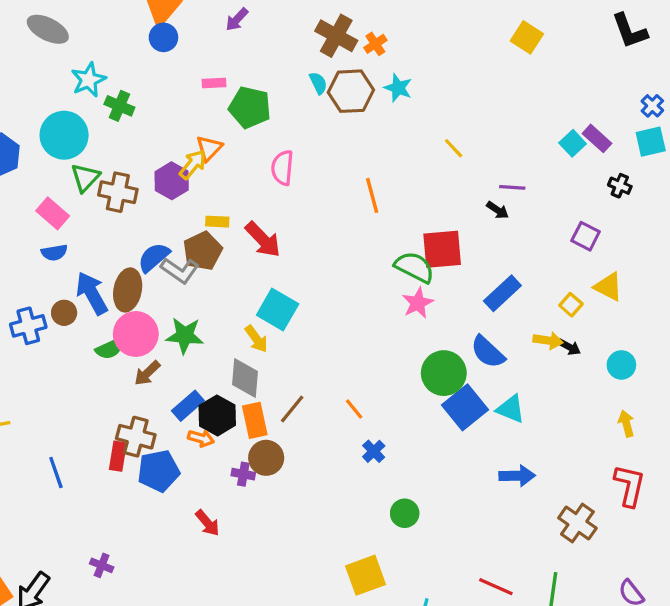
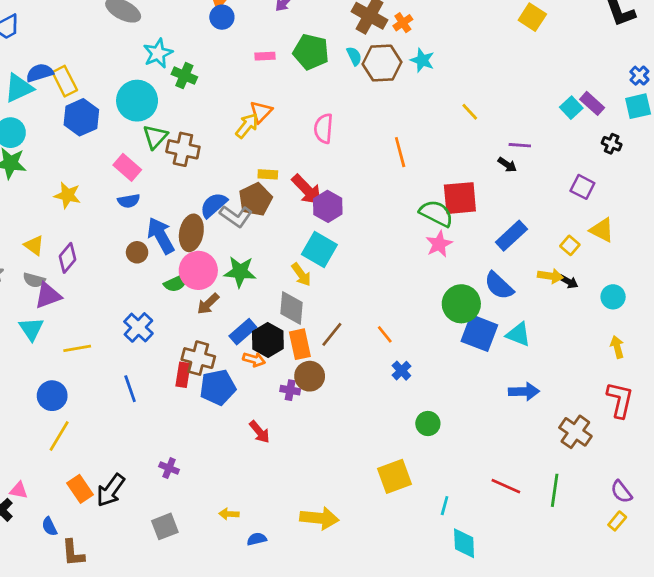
green pentagon: (250, 107) -> (311, 52), moved
purple hexagon: (172, 181) -> (328, 206), moved
blue cross: (28, 326) -> (138, 327), moved, turned -32
blue square: (465, 407) -> (479, 333), turned -30

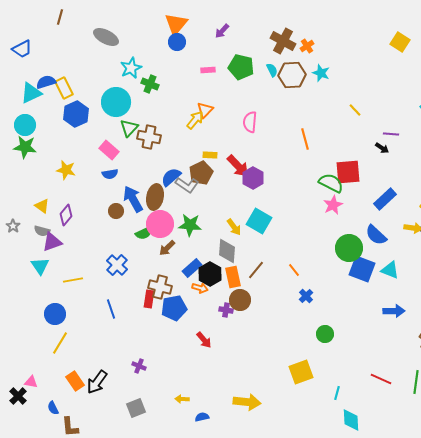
cyan square: (319, 250) -> (259, 221), moved

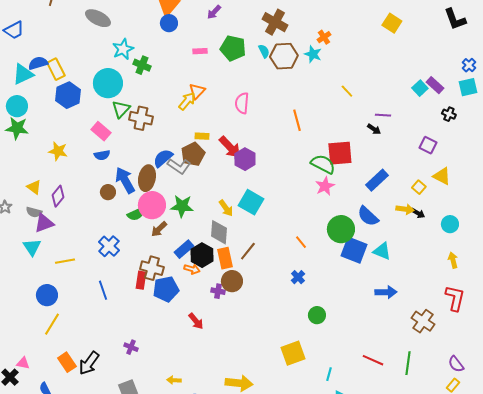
orange cross: (307, 46) -> (324, 37), moved
orange line: (294, 270) -> (301, 242), moved

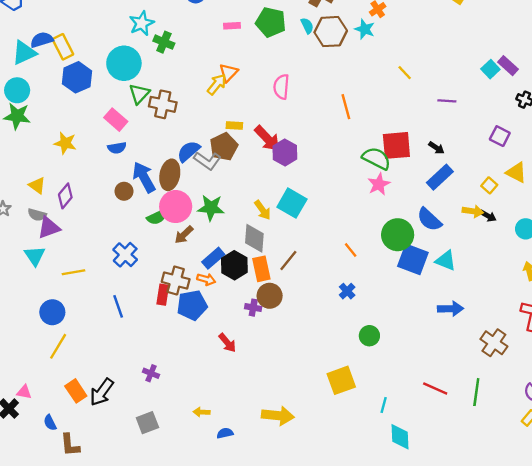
black arrow: (374, 129) -> (436, 148), moved
orange arrow: (192, 269) -> (206, 279), moved

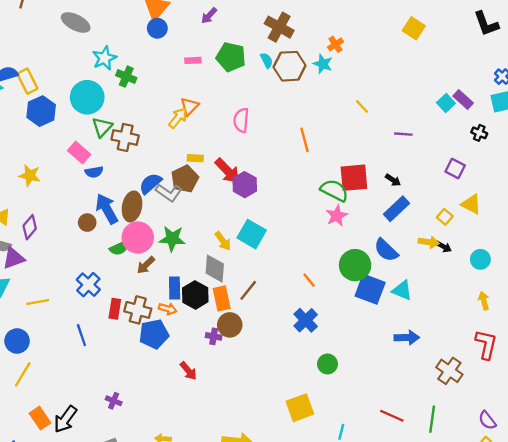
blue semicircle: (117, 148) -> (94, 172), moved
blue rectangle: (213, 258) -> (175, 288), turned -50
blue cross: (347, 291) -> (306, 320), size x1.5
red rectangle: (163, 295) -> (115, 309), moved

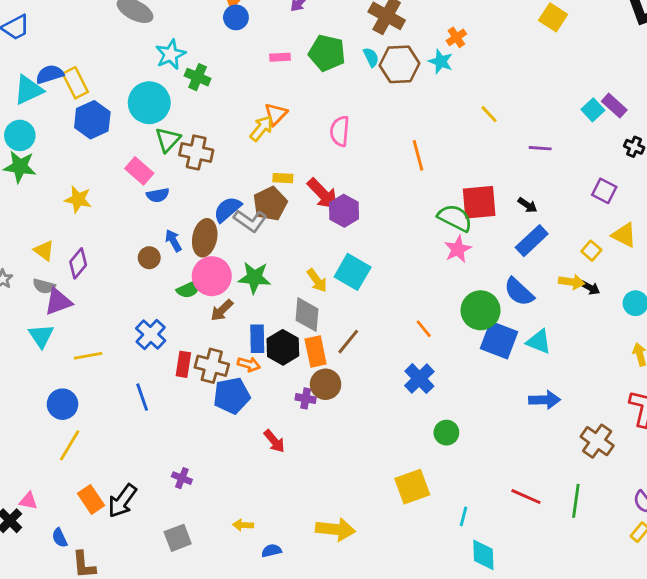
blue arrow: (107, 209) -> (173, 241), size x0.6

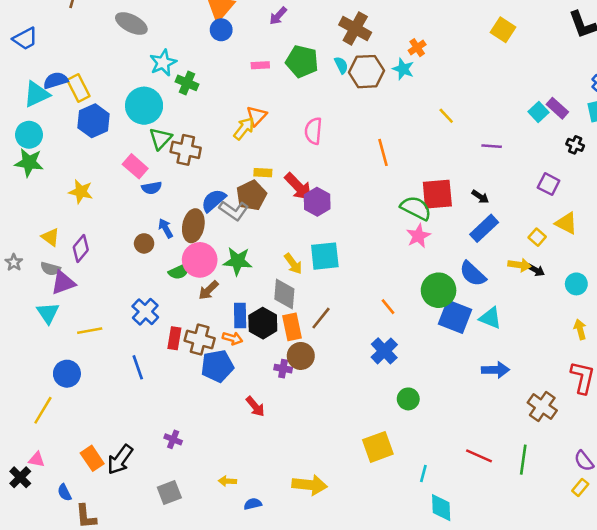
cyan square: (353, 272) -> (325, 256), turned -36
yellow line: (70, 445) -> (43, 410), moved

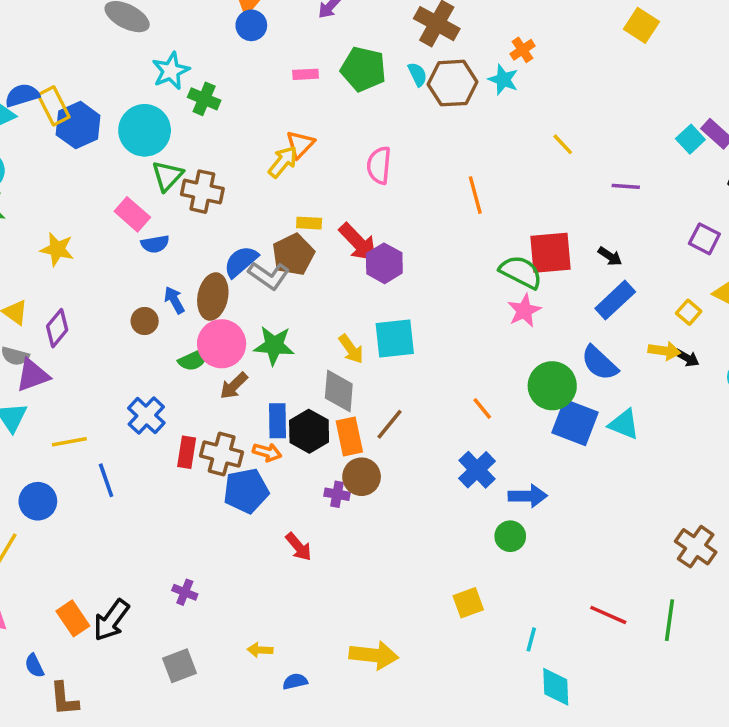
blue hexagon: (93, 121) -> (78, 125), moved
blue line: (138, 367) -> (106, 480), moved
blue arrow: (495, 370) -> (528, 496), moved
yellow square: (378, 447) -> (468, 603), size x0.7

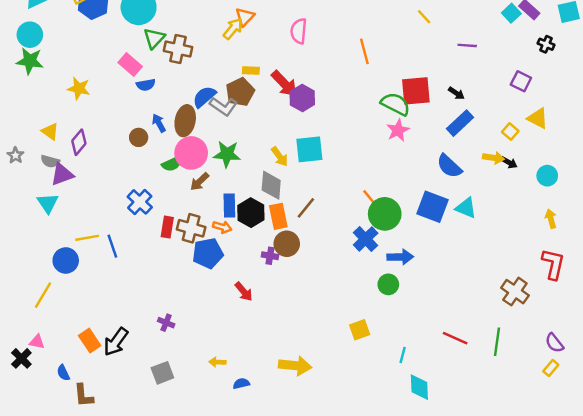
green circle: (552, 386) -> (385, 214), moved
yellow line: (69, 442) -> (87, 238), moved

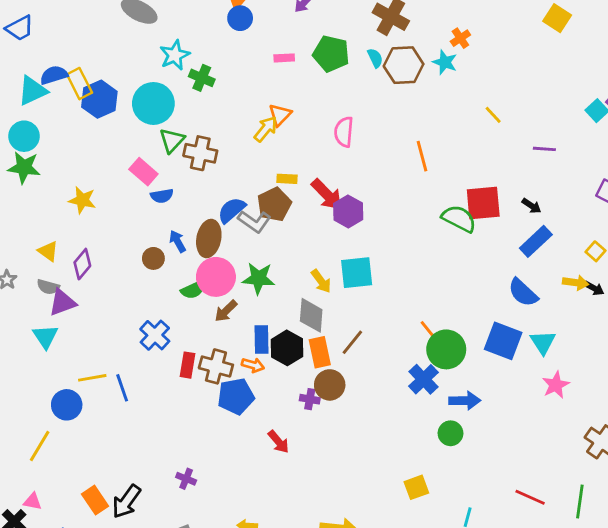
pink star: (398, 130) -> (556, 385), moved
cyan triangle: (466, 208) -> (543, 342), turned 35

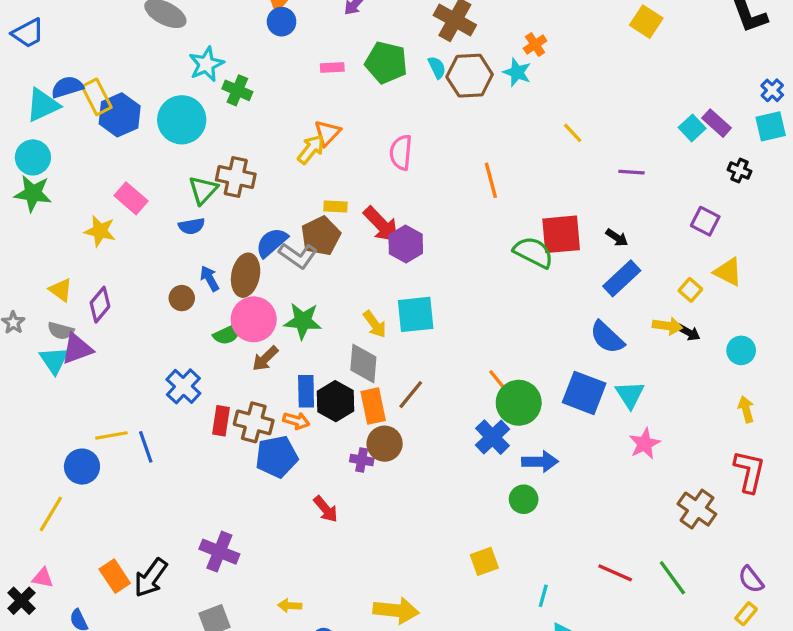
green triangle: (172, 140) -> (203, 190), moved
pink rectangle: (143, 172) -> (131, 198), moved
cyan triangle: (45, 337) -> (54, 360), moved
purple cross: (186, 479) -> (219, 552), size x1.6
green line: (580, 502) -> (672, 578), turned -44

